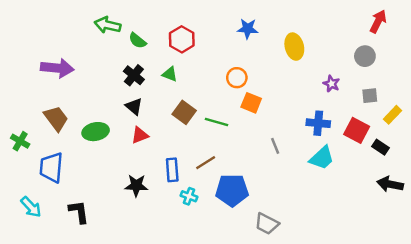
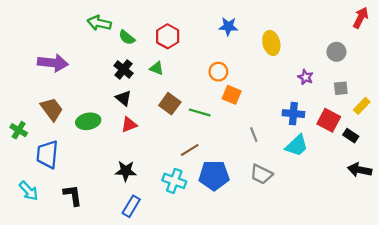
red arrow: (378, 21) -> (361, 18), moved
blue rectangle: (172, 170) -> (131, 206), moved, turned 35
cyan cross: (189, 196) -> (174, 181), size x1.5
gray trapezoid: (267, 224) -> (261, 174), moved

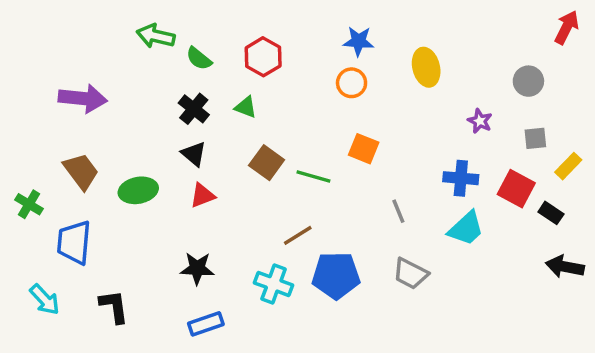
orange circle: (218, 72) -> (352, 83), moved
blue rectangle: (131, 206) -> (206, 324), turned 40

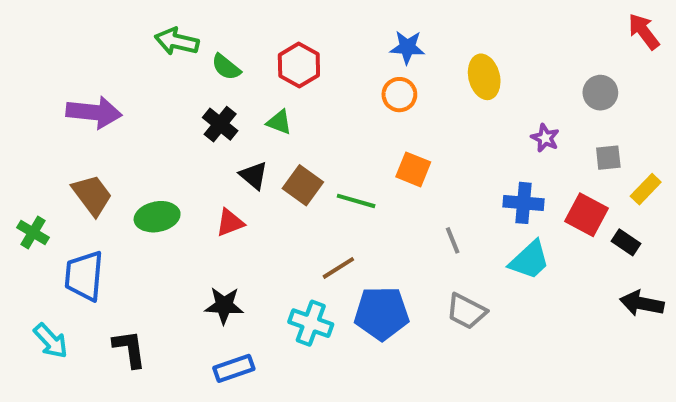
red arrow: (567, 27) -> (644, 32), turned -64
black triangle: (194, 154) -> (254, 175), moved

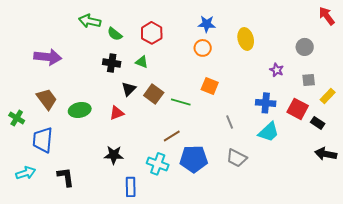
black cross: (220, 124) -> (112, 63), turned -30
black triangle: (254, 175) -> (129, 89), turned 35
cyan arrow: (51, 341) -> (26, 173), turned -66
blue rectangle: (234, 368) -> (131, 187), moved, turned -72

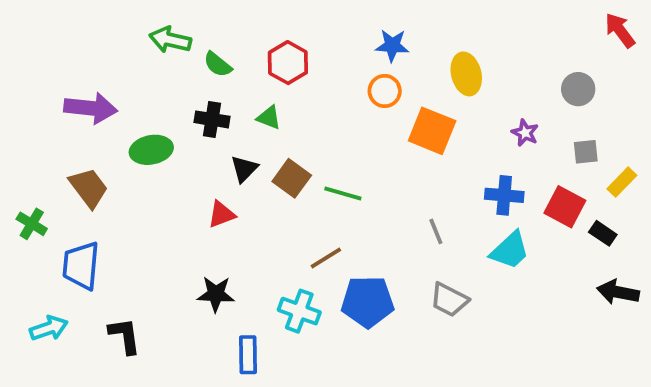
orange square: (210, 86) -> (432, 131), moved, size x1.4
green ellipse: (80, 110) -> (151, 150), moved

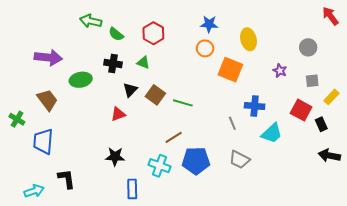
blue cross: (504, 195) -> (255, 106), moved
black rectangle: (603, 233) -> (321, 124), turned 32
cyan arrow: (49, 328) -> (34, 191), moved

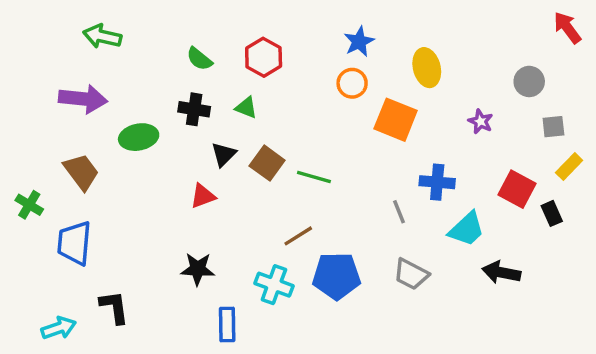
green arrow: (91, 21) -> (102, 36), moved
blue star: (209, 24) -> (359, 42), turned -30
gray square: (312, 81) -> (553, 127), moved
black arrow: (329, 156) -> (501, 272), moved

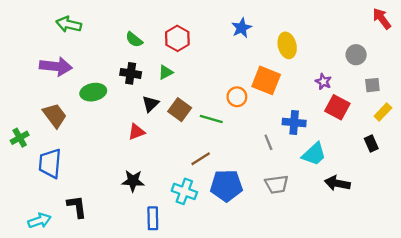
orange circle: (352, 83) -> (237, 97), moved
green triangle: (246, 108) -> (166, 72), turned -49
red square: (517, 189) -> (337, 107), moved
green cross: (29, 205) -> (20, 138), turned 30
gray trapezoid: (411, 274) -> (277, 184), turned -35

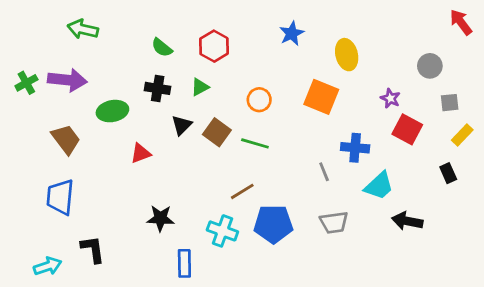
orange circle: (237, 97) -> (259, 100), moved
red triangle: (136, 132) -> (141, 153), moved
green cross: (20, 138) -> (26, 83), moved

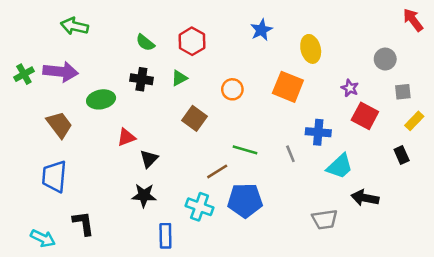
black triangle: (182, 125) -> (149, 159), moved
green line: (255, 143) -> (245, 150), moved
gray trapezoid: (334, 222) -> (325, 219), moved
cyan arrow: (48, 266) -> (43, 238), turned 45

